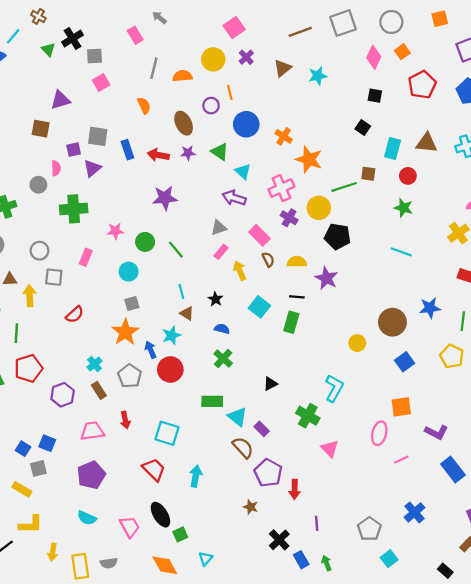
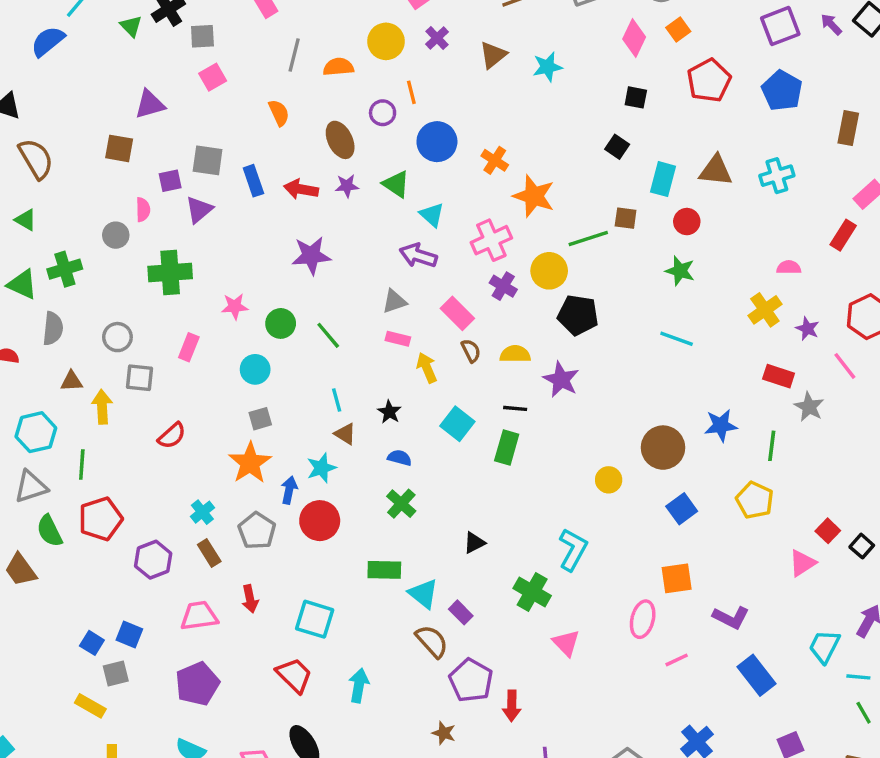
pink rectangle: (221, 252) -> (398, 339), turned 64
blue arrow: (151, 350) -> (289, 490), turned 35

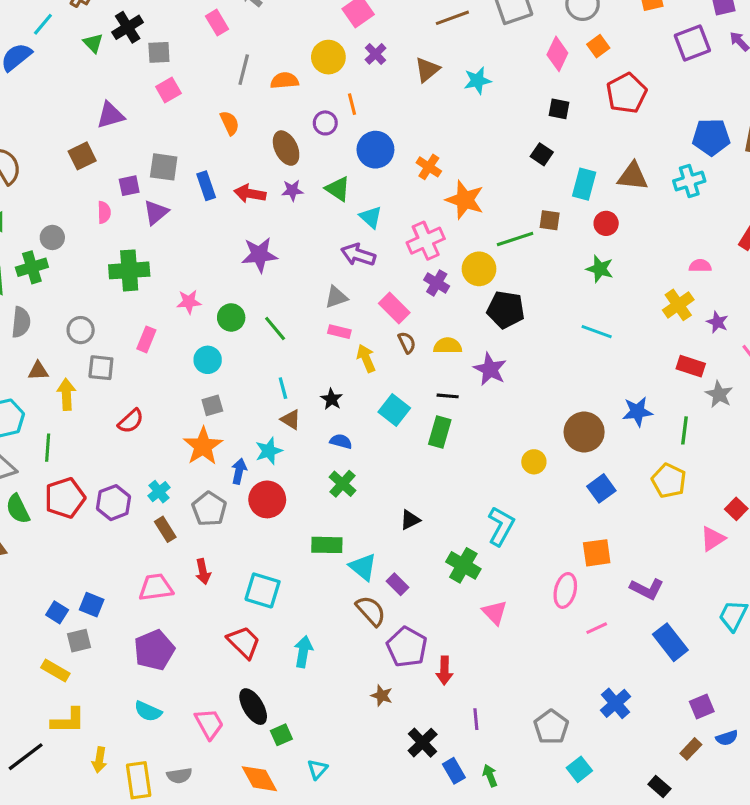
blue pentagon: (782, 91) -> (711, 137), moved, turned -30
brown square: (119, 148) -> (82, 156), turned -36
gray circle: (116, 235) -> (52, 237), moved
purple hexagon: (153, 560) -> (113, 503), moved

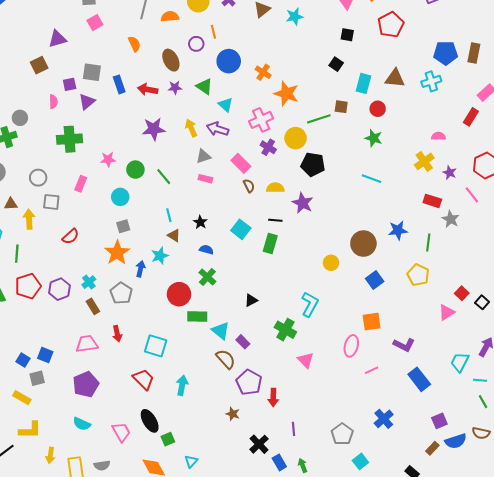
yellow arrow: (366, 358) -> (191, 128), moved
red circle: (267, 499) -> (179, 294), moved
blue semicircle: (727, 738) -> (456, 441), size x1.5

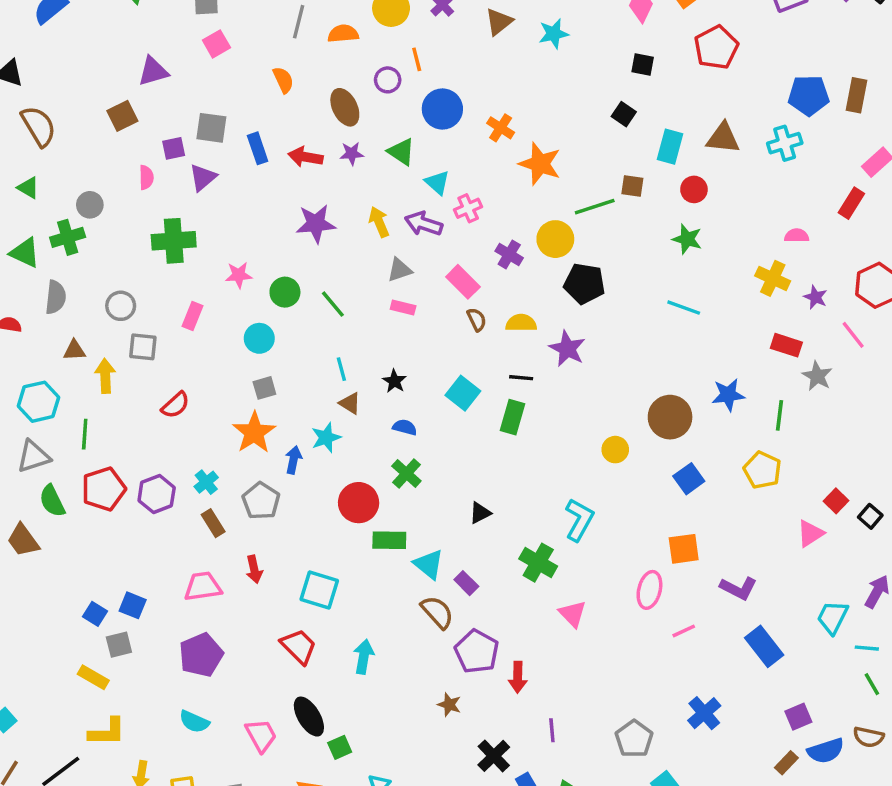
pink cross: (261, 120) -> (468, 208), moved, size x0.7
yellow cross: (424, 161) -> (773, 278), turned -30

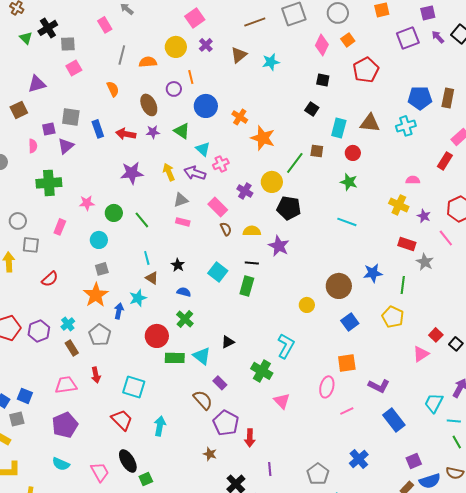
green line: (595, 207) -> (295, 163), turned -35
cyan triangle: (429, 564) -> (202, 356), moved

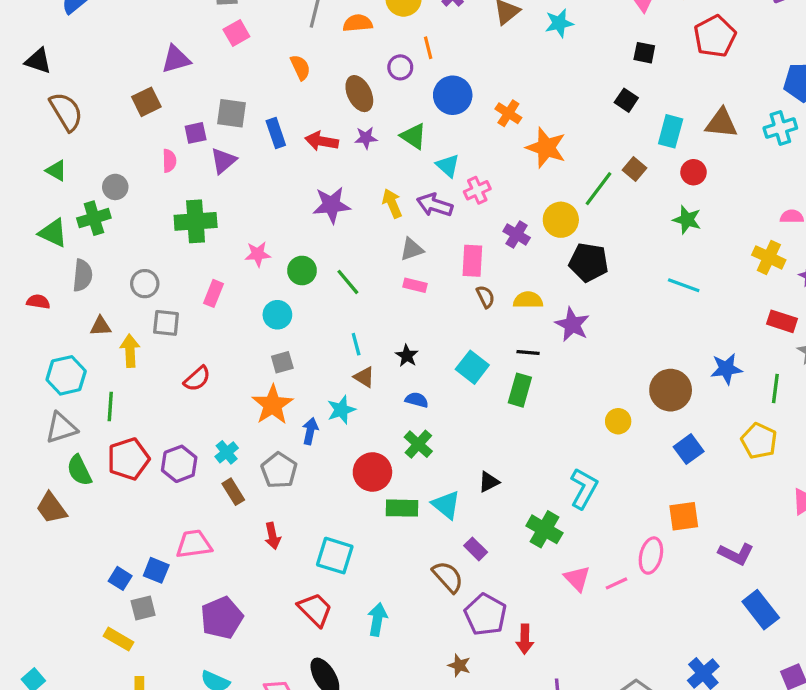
brown square: (317, 151) -> (635, 169), turned 32
pink rectangle: (218, 207) -> (472, 261), turned 48
pink trapezoid: (66, 385) -> (194, 544), moved
pink line: (347, 411) -> (617, 583), moved

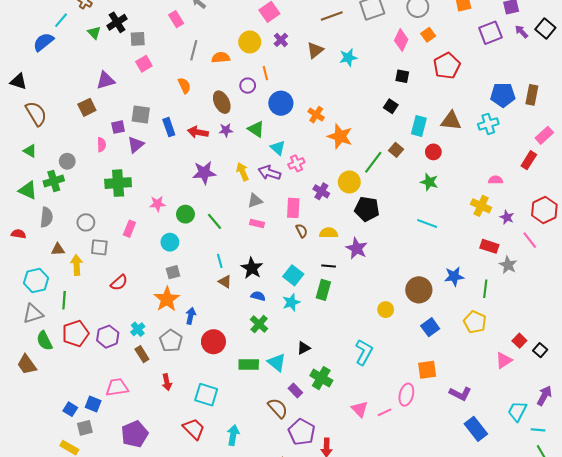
black star: (407, 356) -> (252, 268), size x1.5
cyan star: (341, 410) -> (291, 302), moved
red circle: (372, 472) -> (213, 342), moved
green cross: (544, 529) -> (321, 378), moved

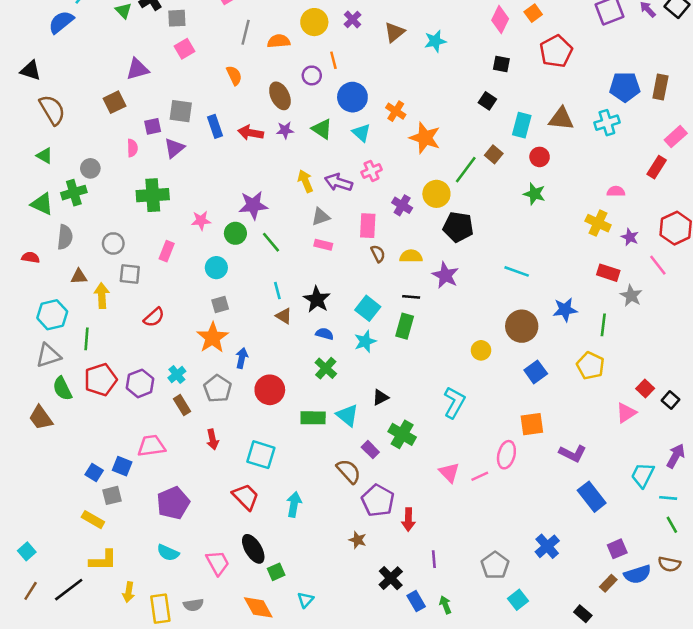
cyan triangle: (278, 148) -> (361, 133), moved
purple star: (204, 173) -> (253, 205), moved
cyan line: (427, 223) -> (517, 271), moved

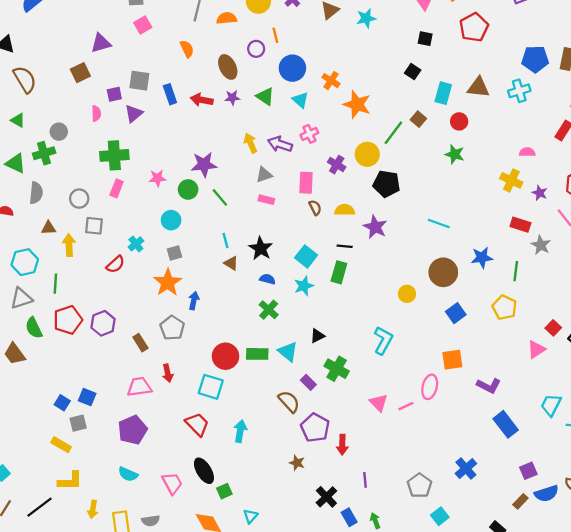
pink rectangle: (167, 251) -> (117, 188), moved
cyan cross: (177, 375) -> (136, 244), moved
red circle: (270, 390) -> (226, 356), moved
pink trapezoid: (151, 446) -> (139, 387), moved

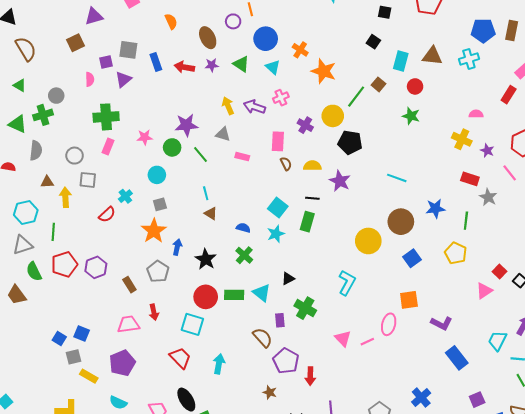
gray triangle: (264, 175) -> (223, 134), moved, turned 35
black star: (261, 248) -> (206, 259), moved
yellow circle: (407, 294) -> (368, 241), size x1.6
purple rectangle: (308, 382) -> (280, 320), turned 40
yellow rectangle: (61, 445) -> (89, 376), moved

